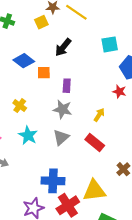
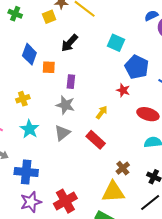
cyan square: (110, 44) -> (116, 43), turned 30
blue diamond: (24, 61) -> (29, 54), turned 70
yellow cross: (20, 106) -> (23, 99), turned 32
blue cross: (53, 181) -> (26, 172), moved
yellow triangle: (94, 191) -> (113, 192), moved

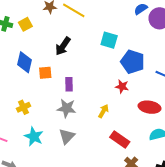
yellow square: (49, 17) -> (25, 24), moved
red rectangle: (96, 140) -> (120, 139), moved

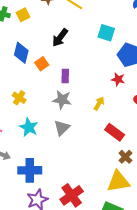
orange square: (45, 73) -> (42, 64), turned -32
yellow cross: (23, 107) -> (19, 98), turned -32

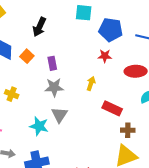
cyan star: (29, 127) -> (39, 126), moved
brown cross: (125, 157) -> (128, 130), turned -32

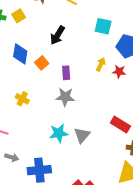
yellow arrow: (91, 83) -> (101, 64), moved
gray triangle: (60, 115) -> (82, 135), moved
cyan star: (39, 126) -> (59, 133), moved, turned -30

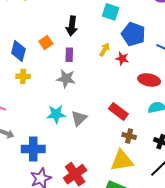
black arrow: (57, 35) -> (72, 26), moved, turned -30
blue diamond: (20, 54) -> (18, 51), moved
yellow cross: (22, 99) -> (23, 76), turned -32

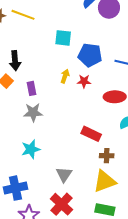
black arrow: (72, 26) -> (15, 61), moved
gray triangle: (79, 118) -> (64, 174), moved

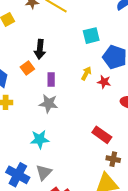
cyan square: (63, 38) -> (91, 36), turned -30
gray triangle: (64, 174) -> (44, 172), moved
blue cross: (15, 188) -> (18, 175), turned 30

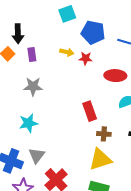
yellow arrow: (86, 73) -> (67, 52), turned 80
purple rectangle: (51, 80) -> (32, 54), moved
red rectangle: (102, 135) -> (90, 111), turned 42

